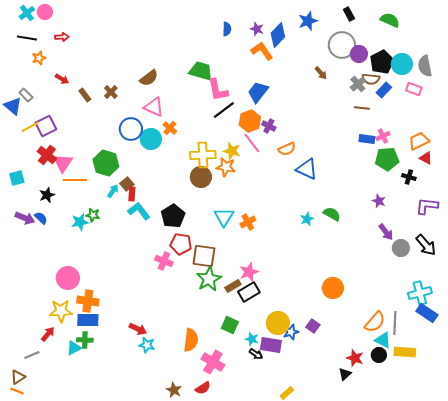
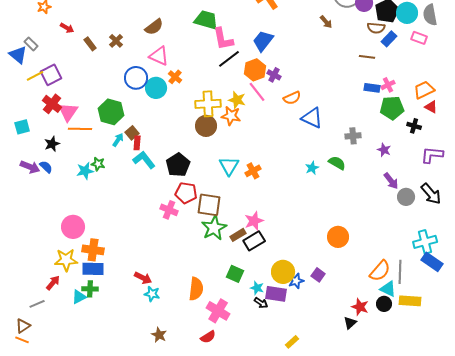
gray cross: (358, 84) -> (353, 136), moved, turned 35
brown star: (174, 390) -> (159, 335), moved

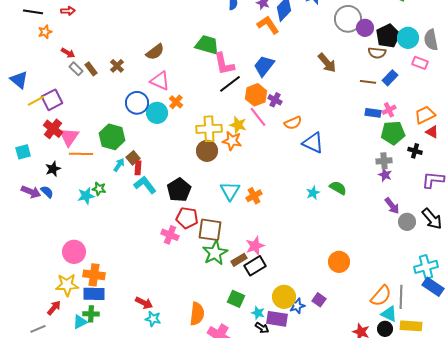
brown arrow: (326, 22) -> (327, 63), moved, size x1.5
blue rectangle: (389, 39) -> (390, 78), moved
gray rectangle: (31, 44) -> (76, 69), moved
gray cross: (353, 136) -> (384, 161), moved

